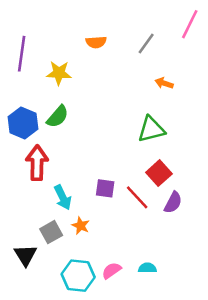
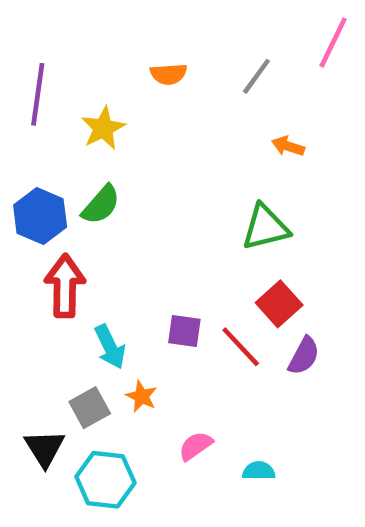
yellow star: (59, 73) -> (103, 128), turned -30
pink semicircle: (111, 271) -> (196, 446), moved
cyan hexagon: (78, 276) -> (105, 480), moved

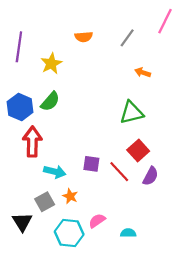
cyan arrow: (110, 347) -> (55, 172), turned -50
cyan hexagon: (105, 480) -> (69, 233), moved

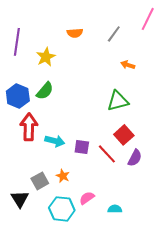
cyan arrow: (55, 172) -> (55, 141), moved

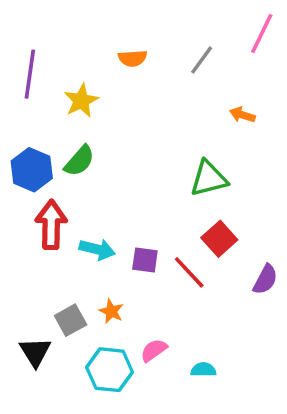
orange arrow: (128, 65) -> (242, 115), moved
purple semicircle: (135, 158) -> (265, 279), moved

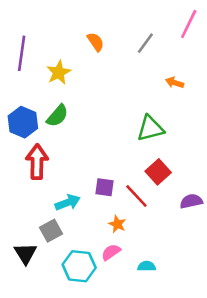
orange semicircle: (133, 58) -> (96, 42), turned -120
cyan arrow: (97, 249) -> (68, 202), moved, turned -35
purple semicircle: (265, 279) -> (191, 201), turned -130
orange star: (111, 311) -> (117, 224), moved

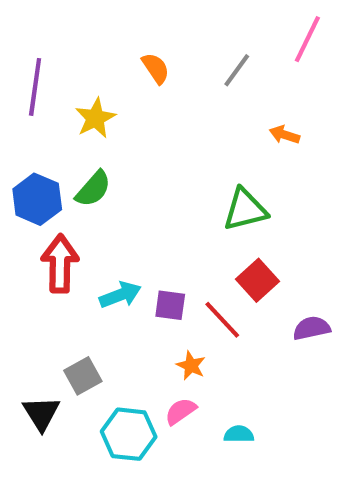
cyan arrow: (68, 202) -> (120, 295), moved

